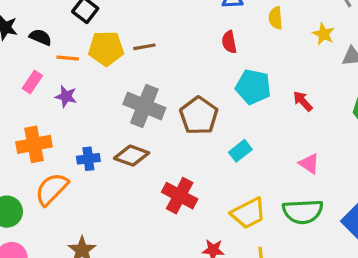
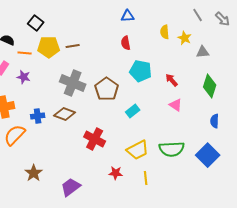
yellow semicircle: (276, 18) -> (165, 32), moved
pink triangle: (309, 164) -> (176, 105), moved

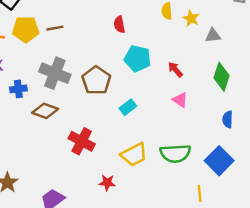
blue cross: (38, 116) -> (18, 89), moved
yellow line: (146, 178) -> (200, 194), moved

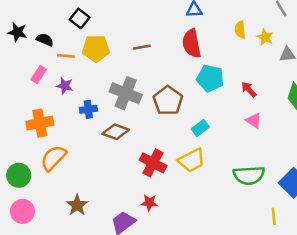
red semicircle: (119, 24) -> (192, 43), size x1.6
brown line: (55, 28) -> (142, 47), moved
yellow trapezoid: (134, 155) -> (192, 160), moved
red star: (107, 183) -> (149, 203), moved

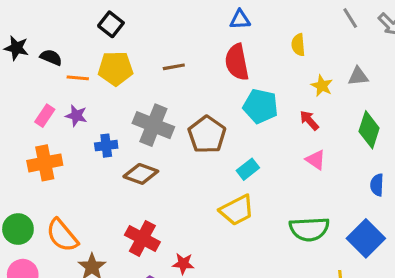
black square: (80, 19) -> (111, 24), moved
yellow star: (265, 37) -> (322, 86), moved
pink rectangle: (39, 75) -> (45, 116), moved
orange semicircle: (54, 158) -> (62, 235), moved, turned -84
red cross: (153, 163) -> (142, 238), moved

